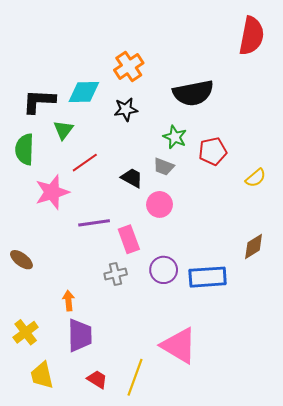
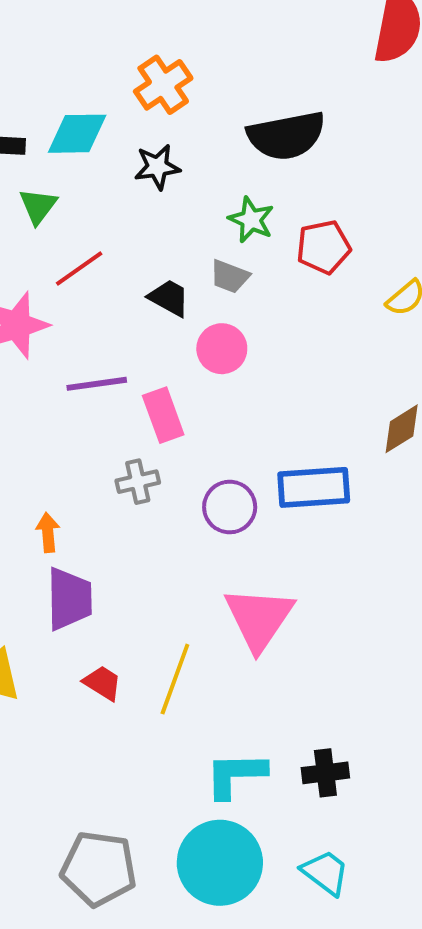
purple circle: (164, 270) -> (230, 507), moved
pink triangle: (179, 346) -> (259, 618), turned 33

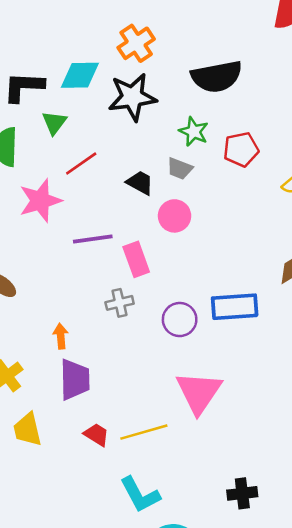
black star: (157, 167) -> (132, 97), size x1.6
yellow line: (175, 679) -> (144, 432), turned 54
cyan L-shape: (236, 775) -> (140, 495), moved, turned -117

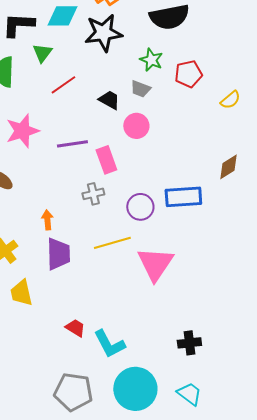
pink star: (40, 201) -> (22, 131), moved
yellow line: (144, 432) -> (112, 243), moved
red trapezoid: (97, 435) -> (75, 328), moved

